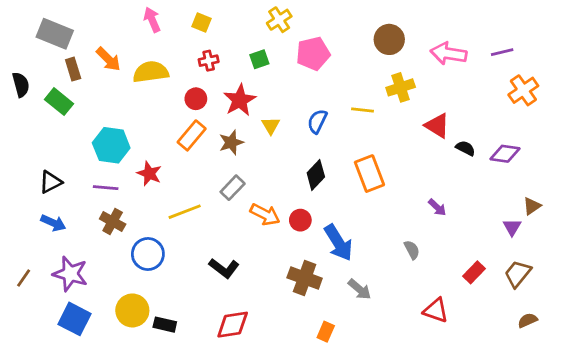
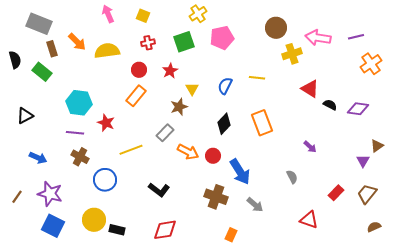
green square: (259, 59) -> (184, 42), size x1.5
yellow cross: (401, 87) -> (292, 54), moved
red star: (240, 100) -> (170, 71), size x0.7
brown star: (231, 142) -> (179, 107), moved
black triangle: (50, 182) -> (25, 116), moved

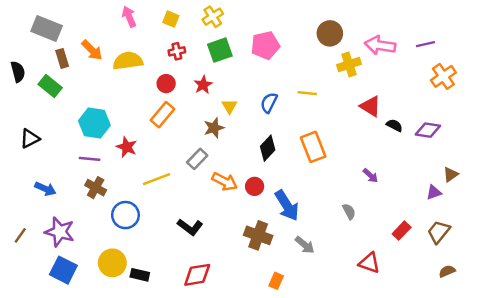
yellow cross: (198, 14) -> (213, 17), moved
purple triangle: (363, 161) -> (434, 192), turned 40

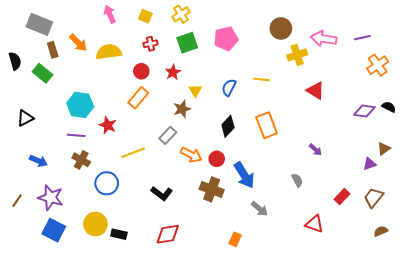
black semicircle: (394, 125) -> (389, 107), moved
brown cross: (258, 235) -> (212, 189), moved

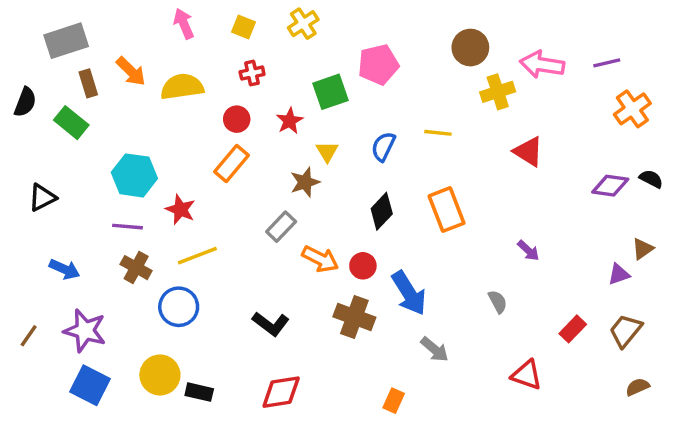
gray rectangle: (39, 24) -> (66, 41), turned -40
green square: (187, 43) -> (331, 92), moved
black semicircle: (15, 61) -> (25, 102), turned 36
yellow line: (133, 153) -> (197, 256), moved

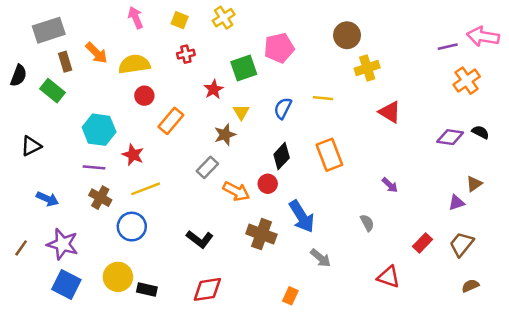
pink arrow: (542, 65) -> (483, 37), moved
red circle: (237, 119) -> (144, 96), moved
red circle: (363, 266) -> (268, 184), moved

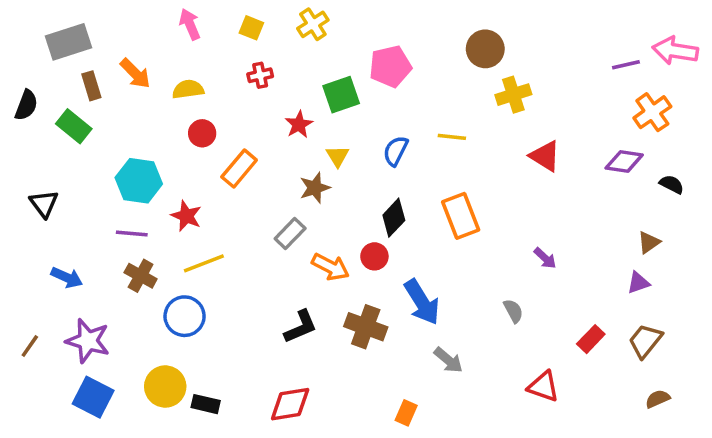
yellow semicircle: (134, 64) -> (188, 89), size x0.7
purple diamond: (450, 137) -> (624, 161), moved
black triangle: (31, 146) -> (44, 204), turned -40
brown triangle: (474, 184) -> (649, 242), moved
black L-shape: (200, 239) -> (301, 327), moved, turned -60

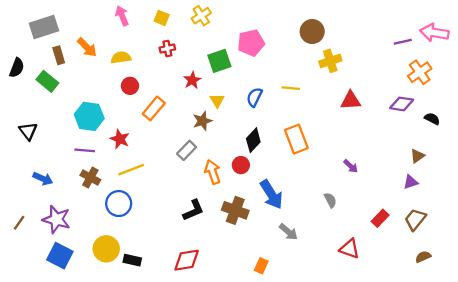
red triangle: (545, 156) -> (351, 101), turned -35
orange arrow: (331, 267) -> (213, 172), turned -135

